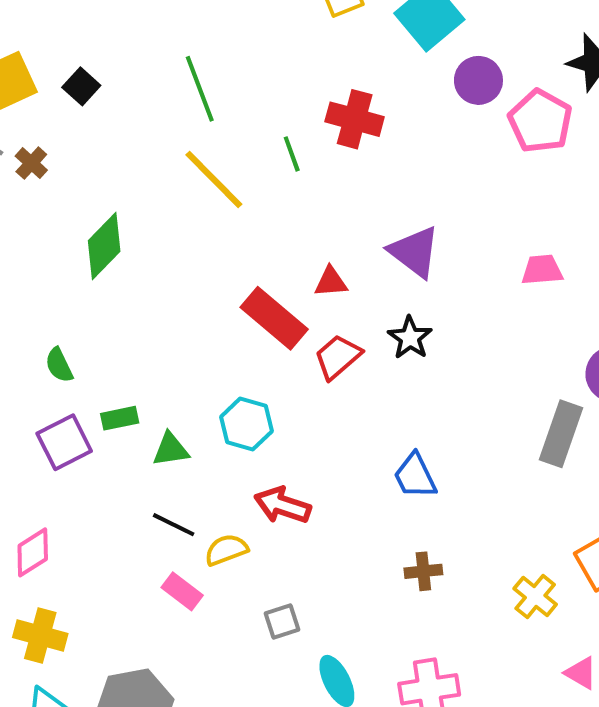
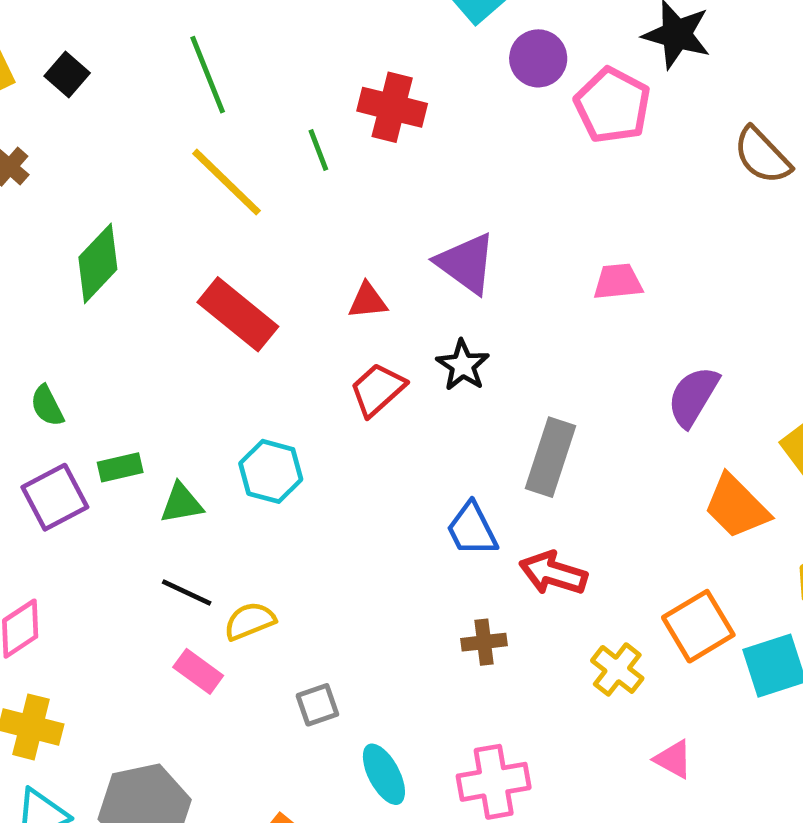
red rectangle: (274, 318) -> (238, 314), moved
gray rectangle: (561, 434) -> (551, 457), moved
red arrow: (282, 505) -> (553, 573), moved

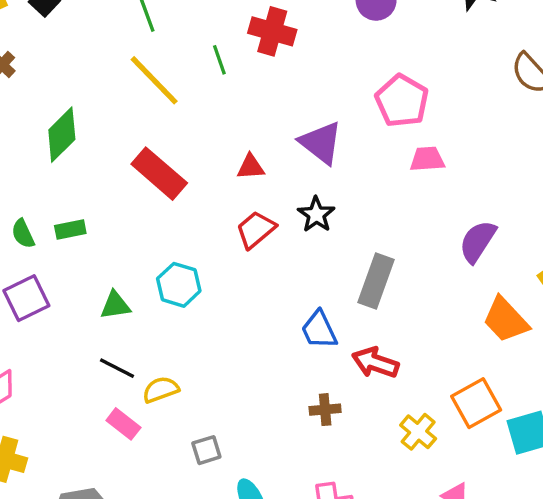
pink pentagon: (612, 105) -> (402, 101), moved
green rectangle: (120, 467) -> (70, 229), moved

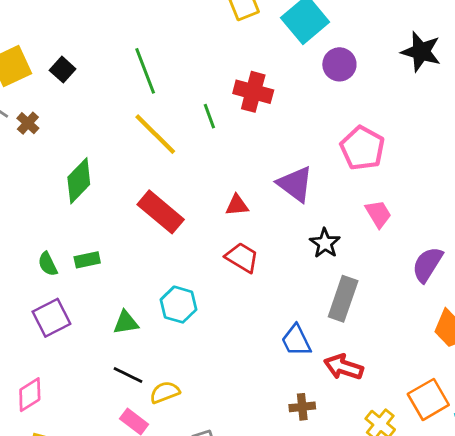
pink trapezoid: (427, 159) -> (378, 214), moved, turned 64
black star: (316, 214) -> (325, 243), moved
red trapezoid: (256, 230) -> (242, 257), turned 72

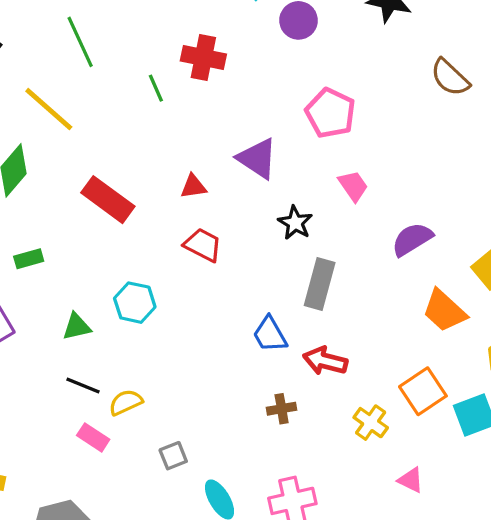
yellow line: (155, 134) -> (49, 109), moved
purple semicircle: (427, 264) -> (412, 239), turned 30

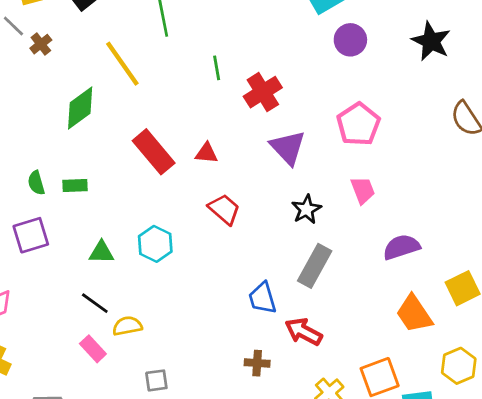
red cross: (203, 58) -> (263, 92), moved, turned 33
red triangle: (193, 186) -> (206, 153), moved

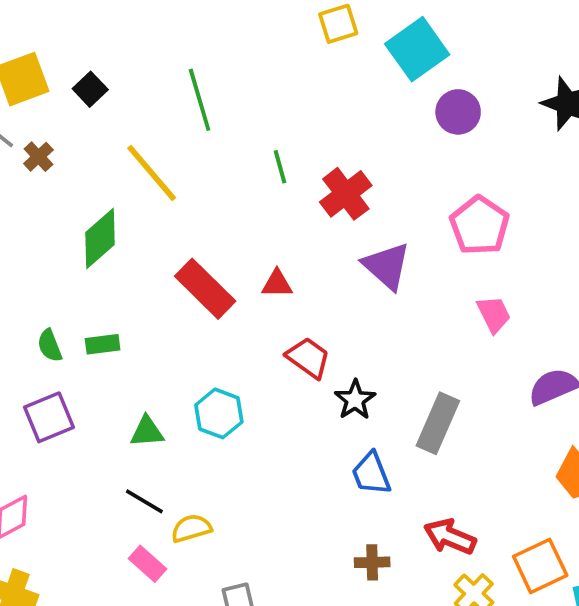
black star: (306, 209) -> (355, 400), moved
red arrow: (304, 332) -> (450, 537), moved

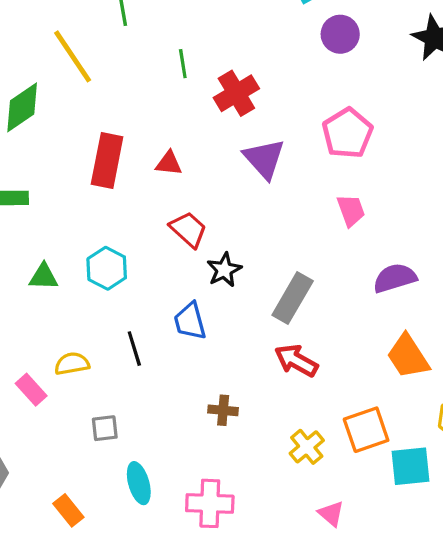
red rectangle: (205, 289) -> (107, 160), turned 50
blue trapezoid: (371, 474) -> (190, 321), moved
black line: (144, 501) -> (134, 349), moved, turned 36
red arrow: (450, 537) -> (296, 361), moved

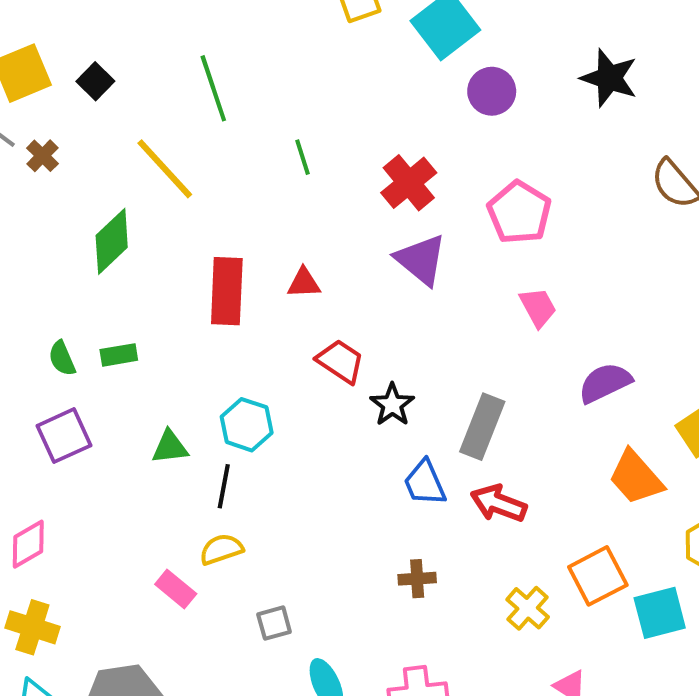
red cross: (236, 93) -> (409, 183), moved
blue trapezoid: (190, 321) -> (425, 483), moved
black line: (134, 349) -> (224, 486), moved, turned 36

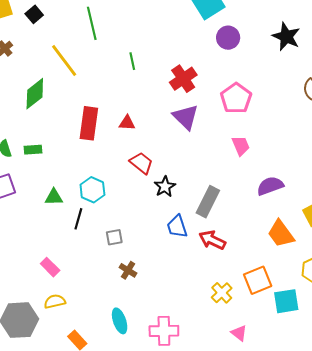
yellow semicircle: (221, 549) -> (55, 301), moved
brown cross: (417, 579) -> (128, 270), moved, turned 30
gray square: (274, 623) -> (114, 237), moved

